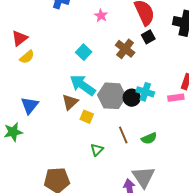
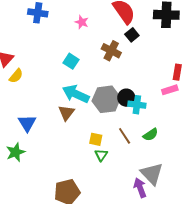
cyan cross: (145, 92) -> (137, 105), moved
yellow square: (87, 117) -> (96, 139), moved

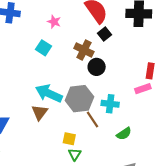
cyan square: (71, 61) -> (44, 48), moved
black circle: (126, 98) -> (97, 67), moved
brown line: (125, 136) -> (92, 120), moved

